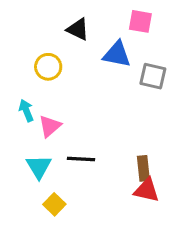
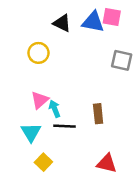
blue triangle: (117, 54) -> (93, 22), moved
cyan arrow: (26, 111) -> (55, 109), moved
brown rectangle: (143, 168) -> (98, 114), moved
red triangle: (147, 190) -> (107, 163), moved

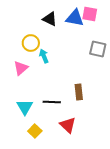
pink triangle: (40, 100) -> (21, 68), moved
cyan arrow: (55, 109) -> (44, 56), moved
red triangle: (107, 163) -> (68, 125), moved, turned 30

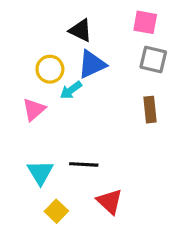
blue triangle: (75, 18) -> (92, 64), moved, turned -36
gray square: (98, 49) -> (153, 59), moved
cyan arrow: (44, 56) -> (71, 90), turned -104
brown rectangle: (79, 92) -> (150, 110), moved

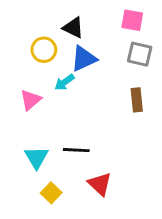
yellow circle: (50, 69) -> (44, 50), moved

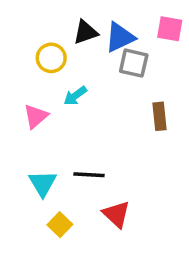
pink square: (132, 20) -> (170, 29), moved
black triangle: (73, 28) -> (86, 32), turned -45
gray square: (140, 54) -> (134, 63), moved
blue triangle: (84, 59) -> (120, 37), moved

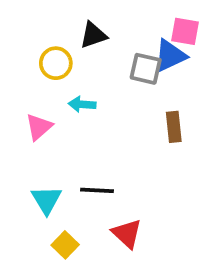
blue triangle: (120, 37) -> (170, 56), moved
cyan arrow: (75, 96) -> (82, 104), turned 40

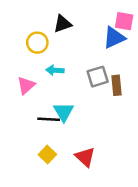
gray square: (146, 69) -> (98, 77), moved, turned -30
black line: (97, 190) -> (49, 119), moved
cyan triangle: (46, 200) -> (64, 112), moved
yellow square: (65, 245) -> (47, 154), moved

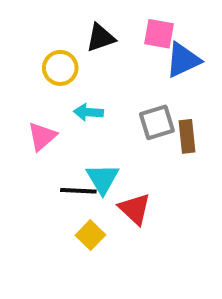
pink square: (124, 21) -> (159, 34), moved
yellow square: (47, 154) -> (90, 235), moved
red triangle: (85, 157) -> (135, 209), moved

